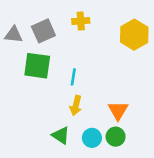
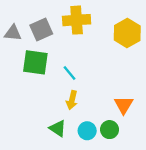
yellow cross: (81, 21) -> (77, 20), size x1.6
cyan line: (73, 77) -> (69, 73), turned -49
orange triangle: (118, 111) -> (124, 105), moved

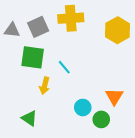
yellow arrow: (72, 100) -> (45, 86), moved
green triangle: (58, 128) -> (29, 118), moved
cyan circle: (87, 131) -> (83, 107), moved

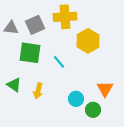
yellow hexagon: (118, 30) -> (88, 41), moved
yellow arrow: (45, 86) -> (38, 91), moved
green triangle: (29, 118) -> (14, 85), moved

